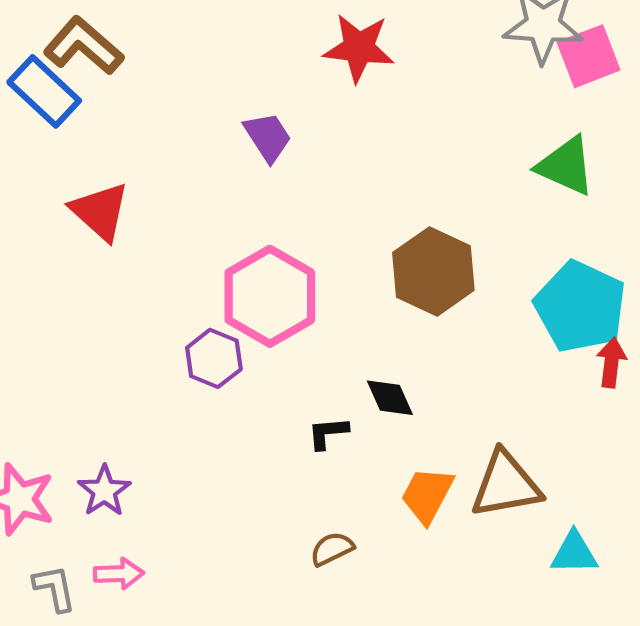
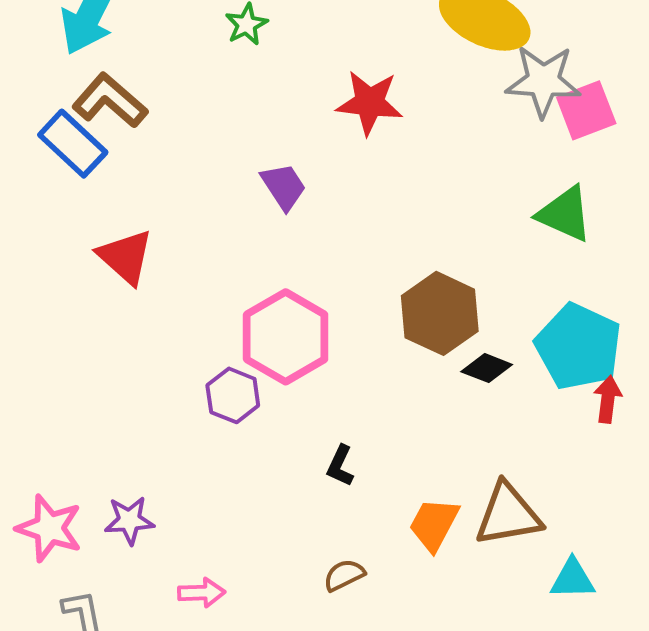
black diamond: (390, 398) -> (487, 368), moved, turned -45
black L-shape: (328, 433) -> (340, 466), turned -60
purple star: (104, 491) -> (129, 520), turned 30
pink arrow: (119, 574) -> (202, 593), moved

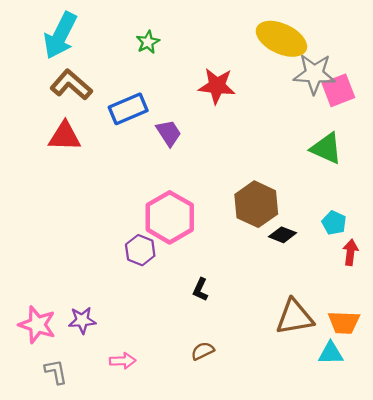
blue rectangle: (73, 144) -> (128, 109), moved, turned -66
red triangle: (125, 257) -> (65, 136), moved, turned -40
cyan pentagon: (578, 347) -> (334, 223), size x0.5
orange trapezoid: (434, 524) -> (344, 322), moved, turned -116

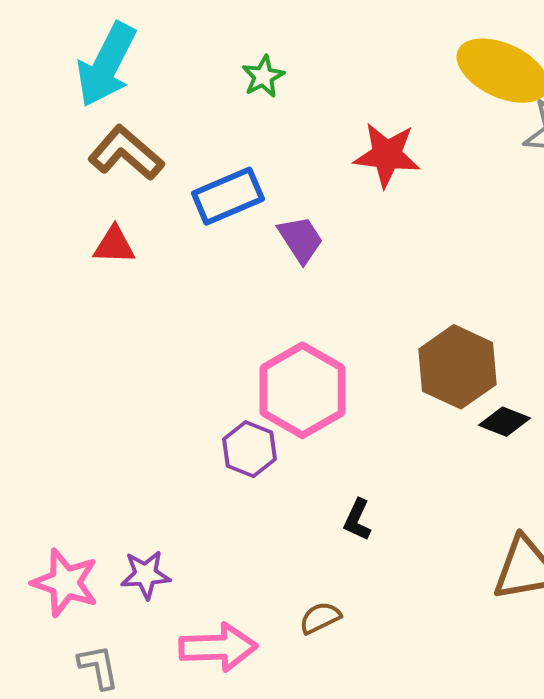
red triangle: (65, 136) -> (114, 245), size x0.7
brown semicircle: (203, 351) -> (320, 618), moved
pink arrow: (123, 361) -> (218, 647), size x1.6

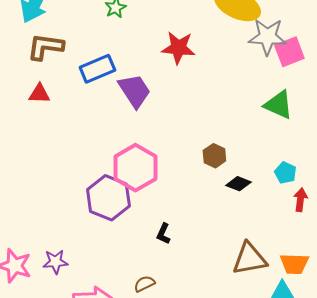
brown L-shape: (126, 153) -> (45, 47), turned -33
purple trapezoid: (301, 239) -> (134, 91), size x1.4
brown hexagon: (457, 367) -> (214, 156), size x0.6
purple hexagon: (250, 449) -> (108, 198), size x1.6

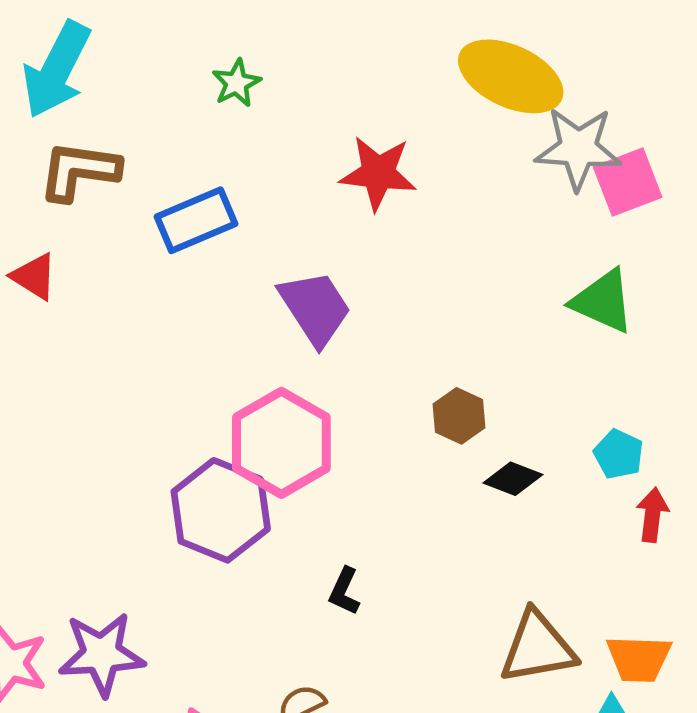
purple trapezoid: (134, 91) -> (315, 308), moved
red triangle: (39, 94) -> (34, 276), moved, turned 30
purple star: (55, 262) -> (102, 654), size x1.5

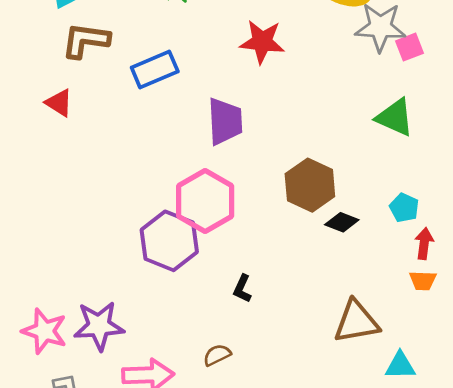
pink square: (628, 182) -> (410, 47), size x0.7
purple trapezoid: (315, 308) -> (225, 121), turned 30
brown hexagon: (459, 416) -> (310, 185), size x1.6
orange trapezoid: (639, 659) -> (423, 281), moved, size x0.7

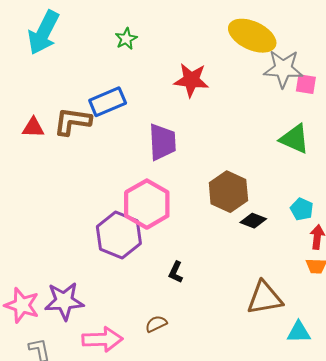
brown L-shape: (86, 40) -> (72, 121), moved
pink square: (410, 47) -> (306, 84), turned 30
red triangle: (59, 103) -> (33, 128), turned -30

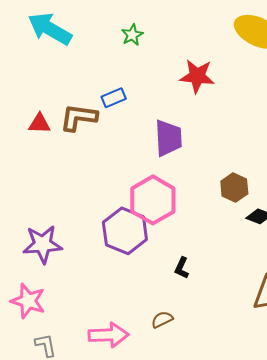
cyan arrow: (44, 33) -> (50, 29), turned 93
blue rectangle: (108, 102) -> (114, 98), size x0.7
brown hexagon: (228, 192) -> (234, 188), size x0.7
purple star: (64, 301) -> (43, 244), moved

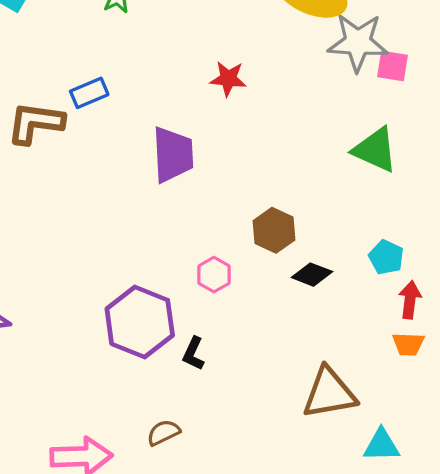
red star: (197, 76) -> (228, 79), moved, size x0.7
pink hexagon: (153, 200) -> (214, 275), moved, size x0.5
purple hexagon: (125, 231) -> (140, 322), moved

